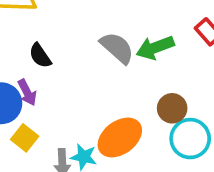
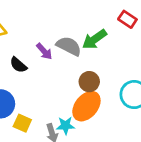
purple arrow: (27, 92) -> (44, 51), moved
brown circle: (172, 108) -> (89, 82), moved

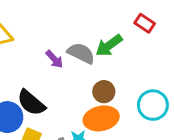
black semicircle: (18, 65) -> (31, 103), moved, size x1.5
orange ellipse: (86, 106) -> (101, 118), turned 40

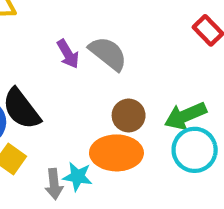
green arrow: (109, 45) -> (185, 116), moved

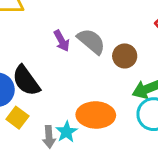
brown circle: (129, 115) -> (125, 56), moved
cyan star: (78, 177) -> (67, 132), turned 30

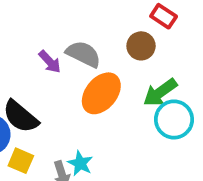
brown circle: (125, 56) -> (141, 46), moved
orange ellipse: (96, 115) -> (101, 93), moved, turned -39

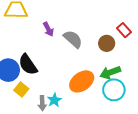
purple arrow: (50, 62) -> (48, 29), moved
orange ellipse: (101, 93) -> (82, 81), moved

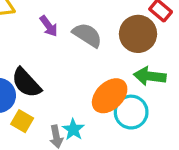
brown circle: (107, 43) -> (138, 34), size x1.5
green arrow: (110, 72) -> (150, 76), turned 36
cyan circle: (114, 90) -> (131, 112), moved

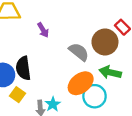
gray semicircle: (87, 35) -> (79, 52), moved
black semicircle: (26, 83) -> (23, 68), turned 30

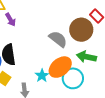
purple arrow: (43, 30) -> (11, 20), moved
cyan star: (53, 104) -> (42, 76), moved

